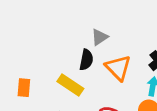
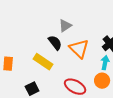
black semicircle: (86, 60) -> (55, 43), turned -49

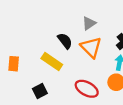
gray triangle: (65, 26) -> (89, 23), moved

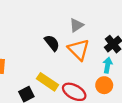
yellow rectangle: (52, 62) -> (48, 82), moved

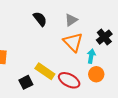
black semicircle: (52, 43) -> (40, 19), moved
cyan arrow: (108, 65) -> (91, 56), moved

